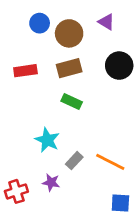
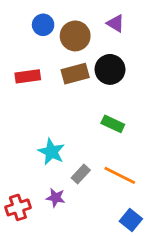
black circle: (119, 66) -> (110, 69), moved
green rectangle: (72, 101) -> (113, 124), moved
blue square: (120, 203) -> (131, 220), turned 36

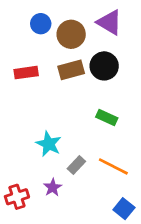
purple triangle: (116, 23) -> (109, 22), size x1.5
purple star: (56, 198) -> (53, 188), turned 30

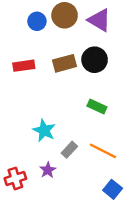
brown circle: (71, 34) -> (65, 15), moved

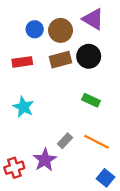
brown circle: (65, 15) -> (61, 30), moved
blue circle: (37, 21) -> (35, 29), moved
cyan star: (44, 130) -> (23, 107), moved
purple star: (48, 170) -> (45, 160), size x1.5

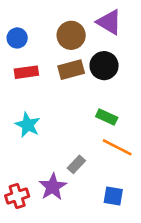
blue circle: (35, 29) -> (17, 38), moved
orange line: (97, 142) -> (117, 147), moved
blue square: (106, 178) -> (113, 196), moved, turned -30

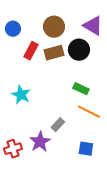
purple triangle: (109, 22) -> (93, 26), moved
red rectangle: (26, 72) -> (31, 51), moved, turned -54

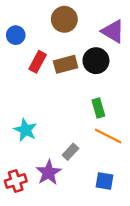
brown circle: (54, 27) -> (64, 19), moved
green rectangle: (81, 89) -> (98, 108), turned 49
cyan star: (21, 95) -> (25, 130), moved

